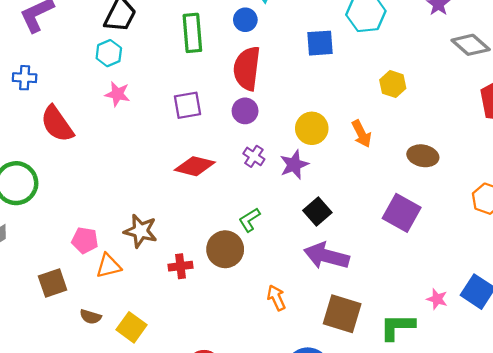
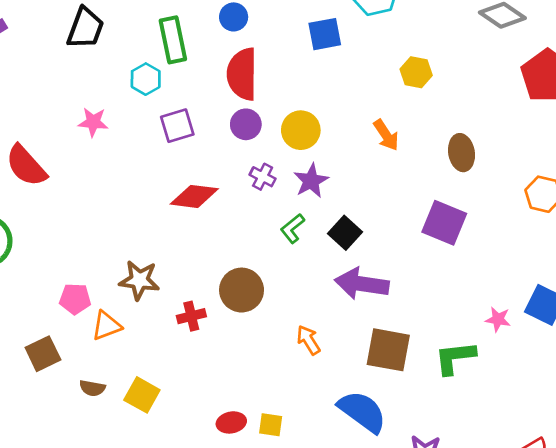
cyan hexagon: (109, 53) -> (146, 79), moved
yellow circle: (312, 128) -> (301, 130), moved
brown ellipse: (423, 156) -> (462, 153), turned 76
green L-shape: (249, 220) -> (292, 228), moved

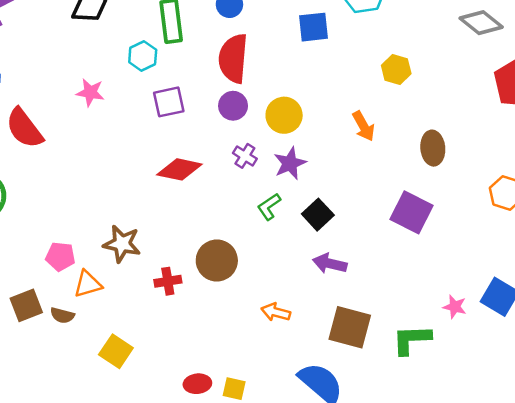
purple arrow: (362, 284) -> (330, 264), size x0.7
orange arrow: (308, 340) -> (276, 312), turned -48
brown semicircle: (92, 388) -> (62, 315), moved

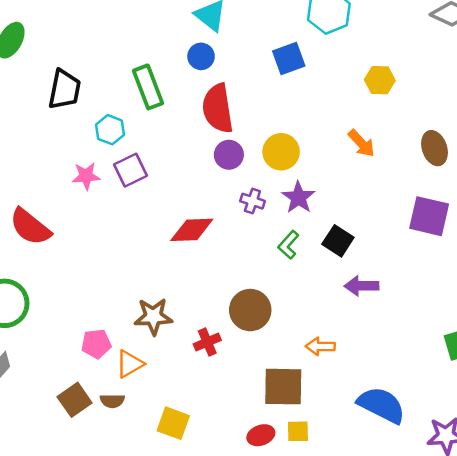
cyan hexagon: (143, 56) -> (110, 130), moved
purple square: (169, 102) -> (130, 170), moved
brown square: (350, 327) -> (283, 387), moved

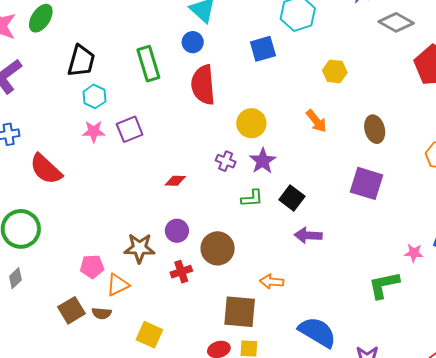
cyan hexagon: (110, 130) -> (94, 96), moved
purple circle: (229, 155) -> (177, 231), moved
red diamond: (192, 230) -> (175, 181), size x0.6
green L-shape: (288, 245) -> (252, 198), turned -140

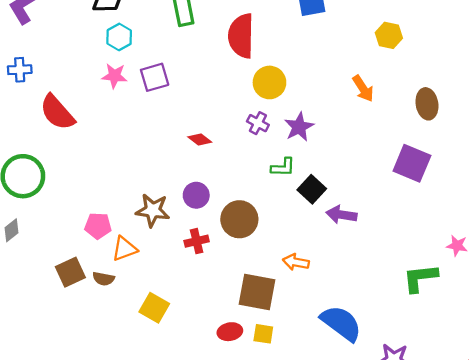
yellow circle: (251, 123) -> (269, 82), moved
red diamond: (175, 181) -> (200, 140), turned 30
black square: (292, 198) -> (312, 189), moved

